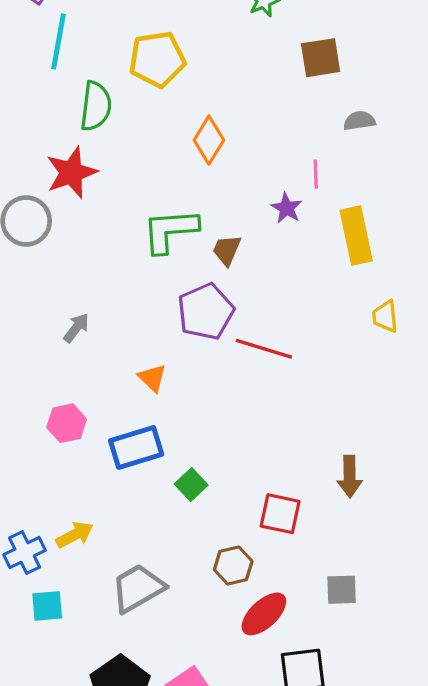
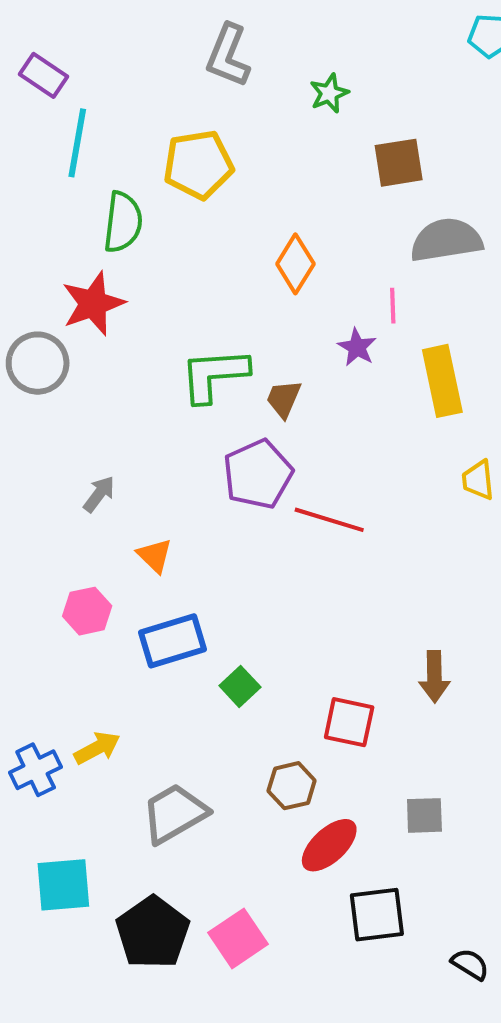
gray semicircle: (359, 121) -> (446, 240), size x1.8
orange diamond: (209, 140) -> (295, 264), moved
orange triangle: (152, 378) -> (155, 556), moved
cyan square: (47, 606) -> (63, 885), moved, size x1.4

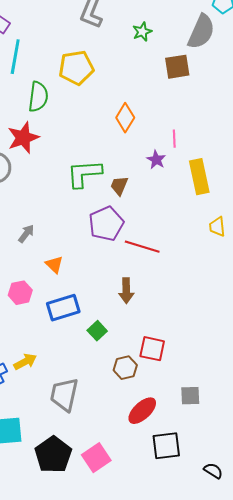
gray semicircle: (446, 240) -> (201, 32), moved, turned 123
brown arrow: (434, 677) -> (126, 291), moved
brown hexagon: (292, 786) -> (125, 368), moved
gray trapezoid: (174, 813) -> (64, 395), turned -48

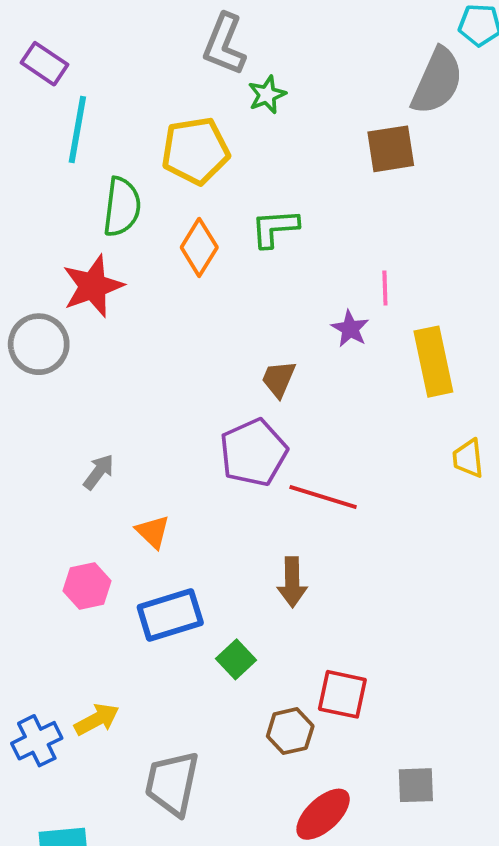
green star: (142, 32) -> (267, 95), moved
orange diamond: (125, 118) -> (199, 247), moved
green L-shape: (84, 174) -> (275, 228), moved, size x0.7

